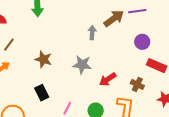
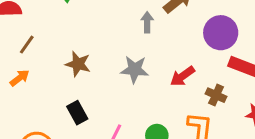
purple circle: (142, 42) -> (221, 33), size x1.5
red arrow: (108, 79) -> (183, 76), moved

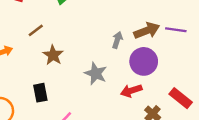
purple circle: (221, 33) -> (144, 61), moved
brown line: (27, 45) -> (36, 30), moved

